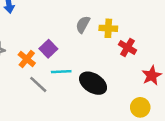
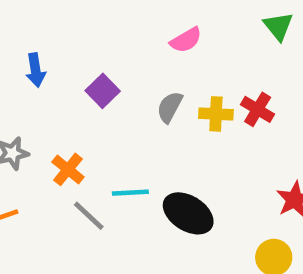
red cross: (127, 47) -> (258, 109), moved
purple square: (48, 49) -> (103, 91), moved

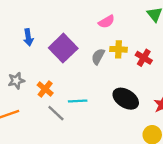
purple square: (103, 91) -> (63, 48), size x1.6
yellow cross: (216, 114) -> (119, 49), moved
black ellipse: (188, 213) -> (126, 99), moved

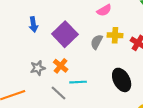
gray star: (16, 81) -> (38, 68), moved
orange cross: (45, 89) -> (61, 66), moved
black ellipse: (126, 99) -> (122, 80), turned 30

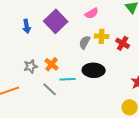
purple square: (65, 34) -> (56, 21), moved
black ellipse: (122, 80) -> (94, 70), moved, turned -60

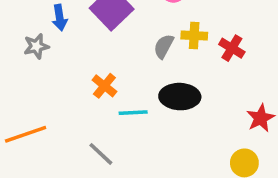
gray star: (31, 66) -> (36, 46), moved
gray line: (50, 89) -> (101, 154), moved

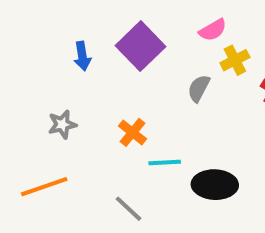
yellow cross: (194, 36) -> (235, 60), moved, turned -30
gray star: (36, 46) -> (62, 124), moved
black ellipse: (180, 97) -> (215, 185), moved

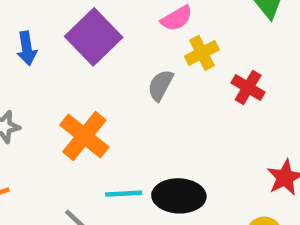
orange cross: (132, 132) -> (84, 136), size x1.5
cyan line: (165, 163) -> (124, 194), moved

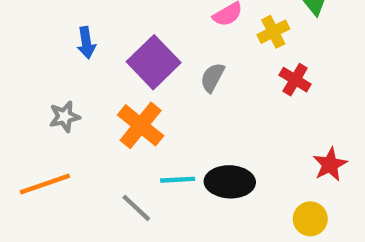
purple square: (94, 37) -> (154, 62), moved
yellow cross: (202, 53) -> (273, 32), moved

